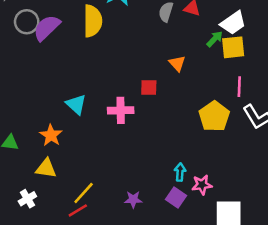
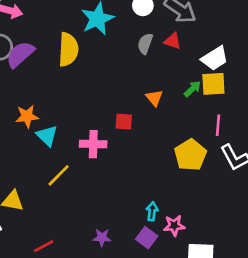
green arrow: (215, 39) -> (192, 89), moved
orange star: (51, 135) -> (27, 116), moved, turned 30
yellow line: (84, 193) -> (59, 175), moved

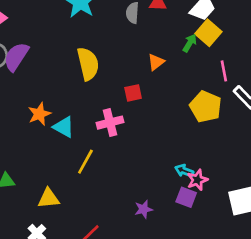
yellow semicircle: (68, 49) -> (88, 64), moved
yellow square: (213, 84) -> (208, 33), turned -30
orange triangle: (154, 98) -> (156, 62), turned 48
cyan arrow: (152, 211) -> (184, 171), turned -60
pink star: (174, 226) -> (197, 180), moved

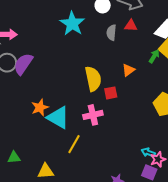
yellow semicircle: (88, 64) -> (93, 79), moved
cyan triangle: (64, 127) -> (58, 118), size x1.4

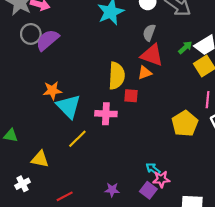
red triangle: (131, 25) -> (152, 55), moved, size x1.6
green arrow: (154, 56) -> (185, 47), moved
orange triangle: (128, 70) -> (145, 73), moved

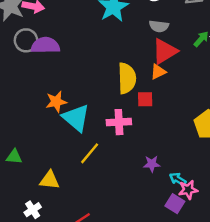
gray semicircle: (149, 33) -> (159, 26), turned -98
purple semicircle: (47, 40) -> (45, 45), turned 45
red triangle: (152, 55) -> (165, 51), turned -45
purple star: (112, 190) -> (152, 164), moved

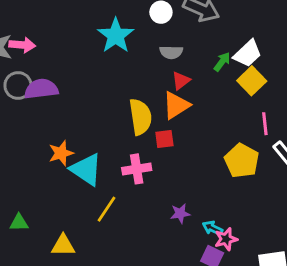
red triangle: (165, 51) -> (181, 81), size x0.6
orange triangle: (158, 72) -> (176, 105), size x1.5

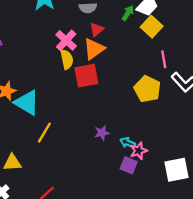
yellow semicircle: (140, 117) -> (67, 59), size x0.7
red square: (164, 139) -> (86, 76), size x1.6
pink cross: (137, 169) -> (66, 40), moved, turned -35

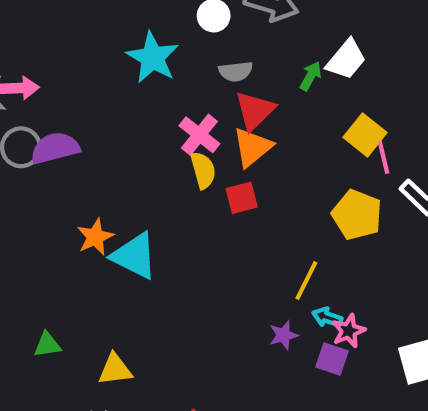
yellow square: (152, 27) -> (365, 135), moved
red triangle: (97, 30) -> (255, 111), size x1.5
red square: (86, 76) -> (242, 198), size x0.7
yellow line: (44, 133) -> (306, 281), moved
purple star: (102, 133) -> (284, 335), moved

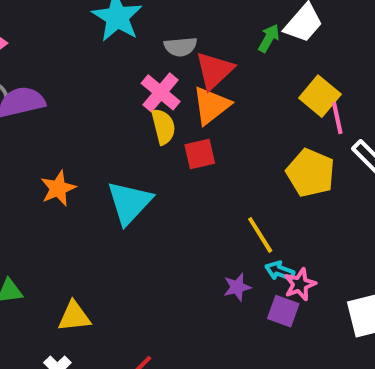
gray semicircle: (236, 71) -> (181, 47), moved
cyan triangle: (134, 256) -> (129, 203), moved, turned 45
yellow line: (306, 281) -> (260, 235), turned -60

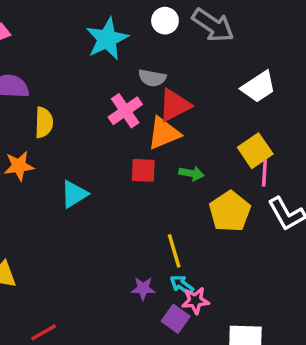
green arrow: (269, 38) -> (191, 173), moved, turned 55
yellow semicircle: (163, 127) -> (44, 122), moved
cyan triangle: (129, 203) -> (74, 194), size x0.7

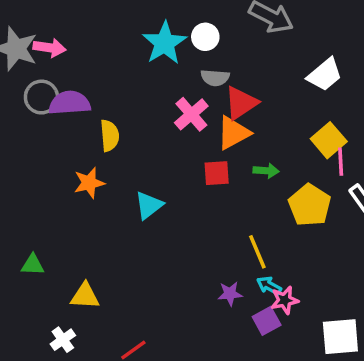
white circle: (165, 21) -> (205, 37), moved
purple square: (176, 319) -> (267, 321), turned 32

